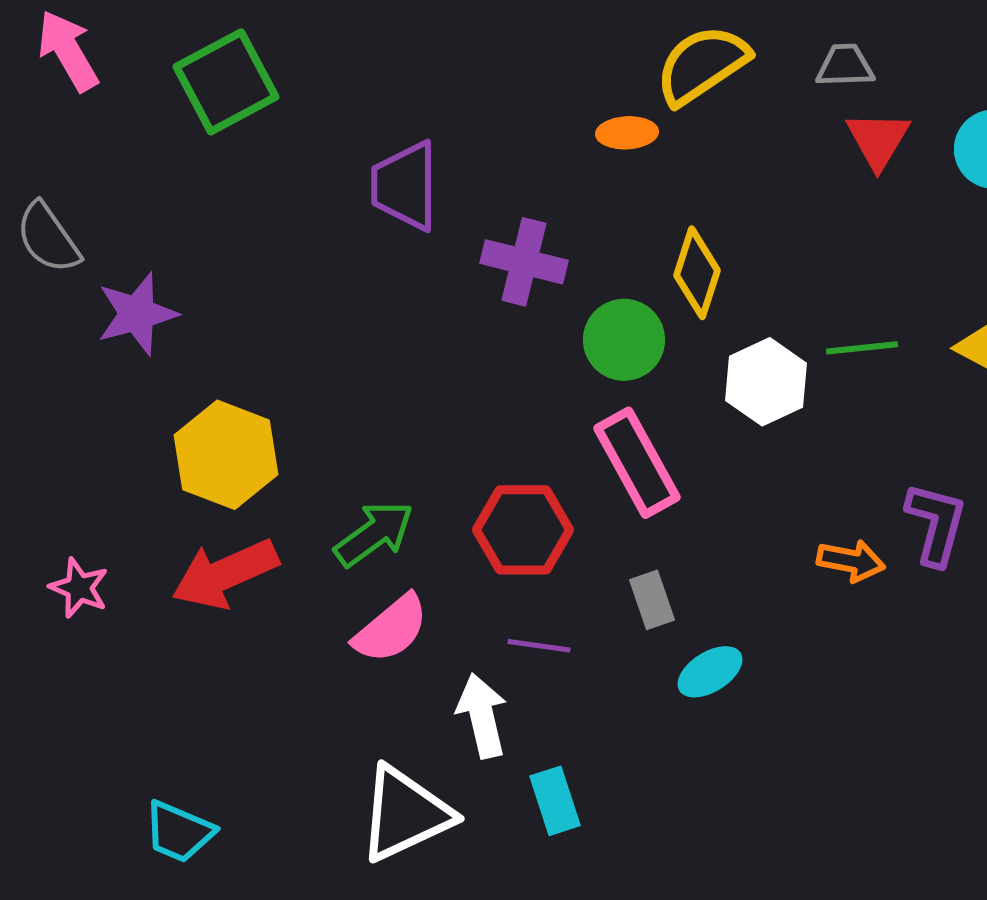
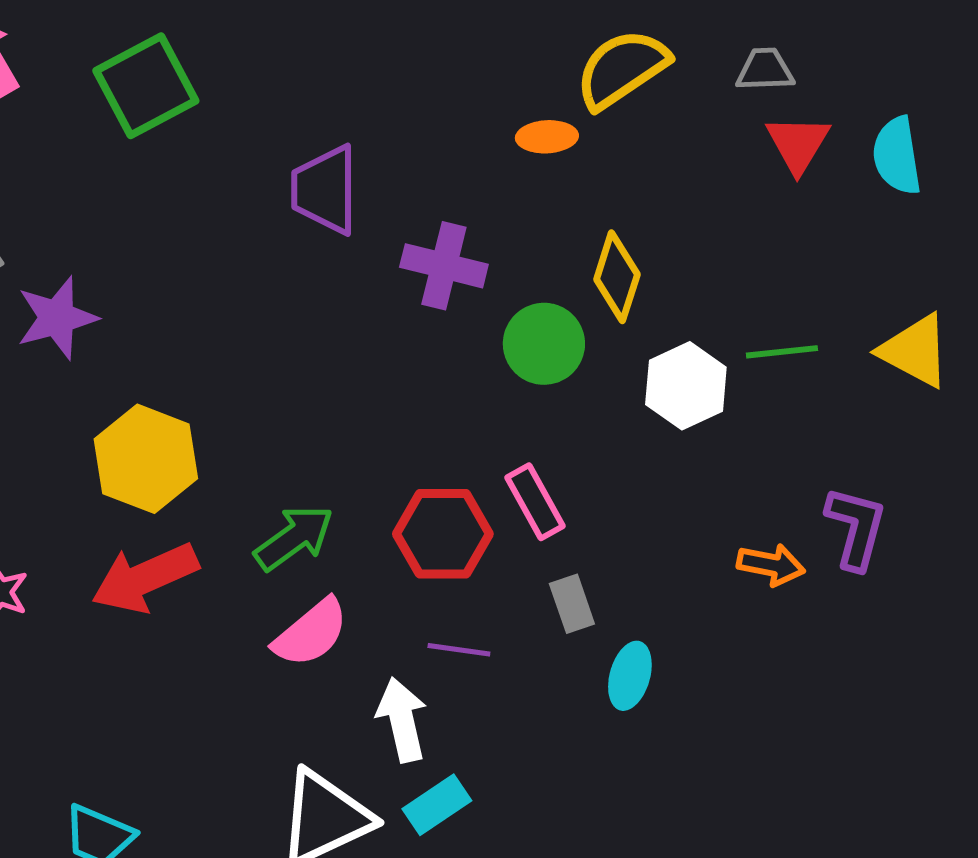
pink rectangle: (637, 463) -> (535, 502), moved, size x0.7
cyan ellipse: (710, 672) -> (630, 676), turned -42
cyan rectangle: (555, 801) -> (437, 805), moved, turned 74

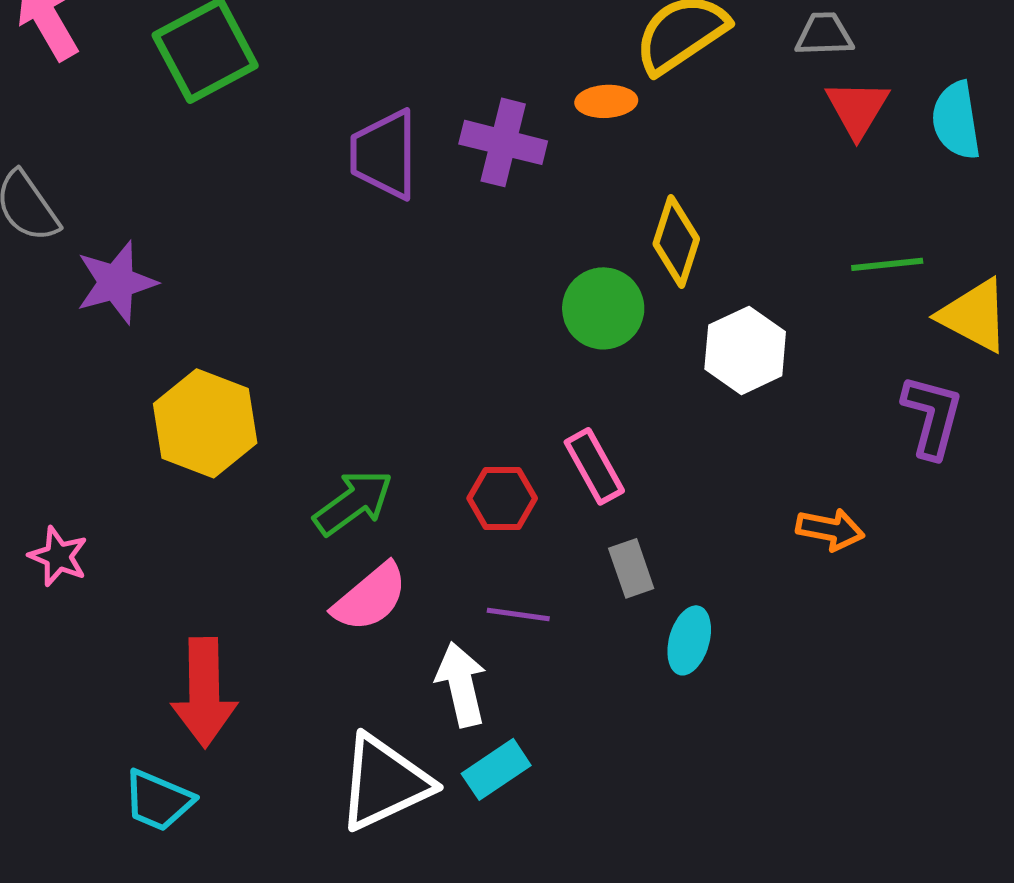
purple cross: (444, 266) -> (503, 142), moved
green line: (782, 352) -> (887, 264), moved
purple L-shape: (856, 528) -> (932, 416), moved
red hexagon: (443, 534) -> (502, 498), size x0.7
red arrow: (145, 578) -> (204, 692), moved, turned -67

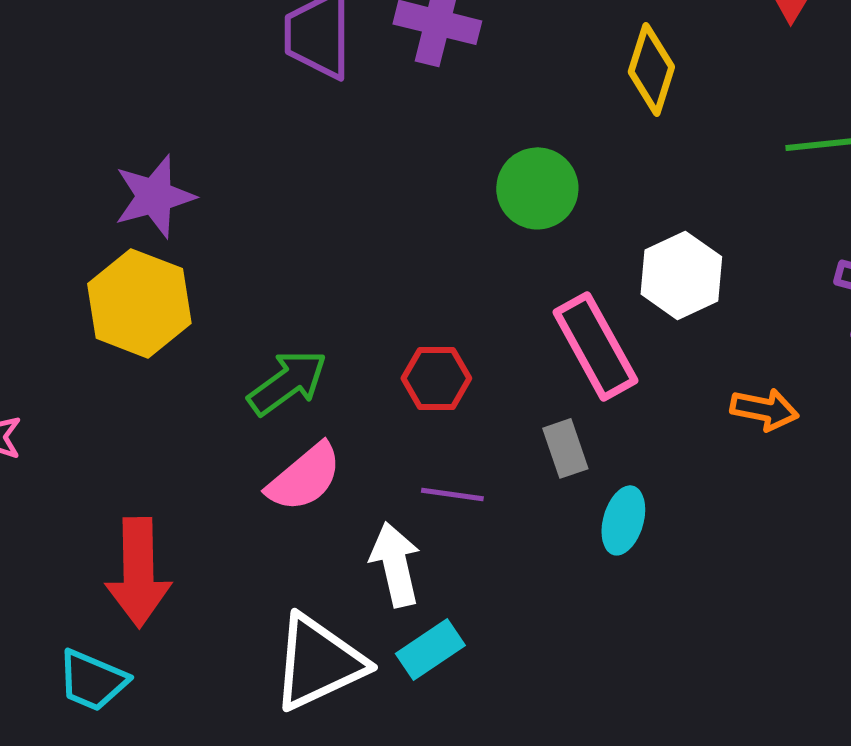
yellow diamond: (676, 241) -> (651, 69), moved
purple star: (116, 282) -> (154, 196), moved
white hexagon: (745, 350) -> (681, 275), moved
pink rectangle: (594, 466) -> (595, 346), moved, size x1.4

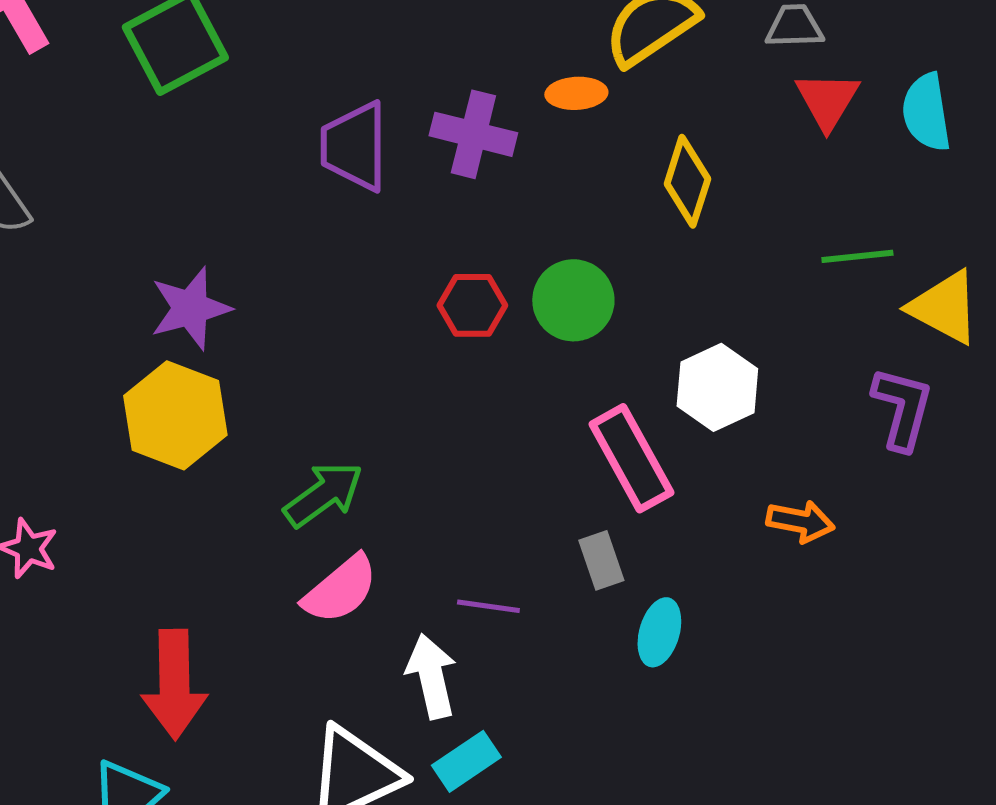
red hexagon: (436, 378) -> (472, 305), moved

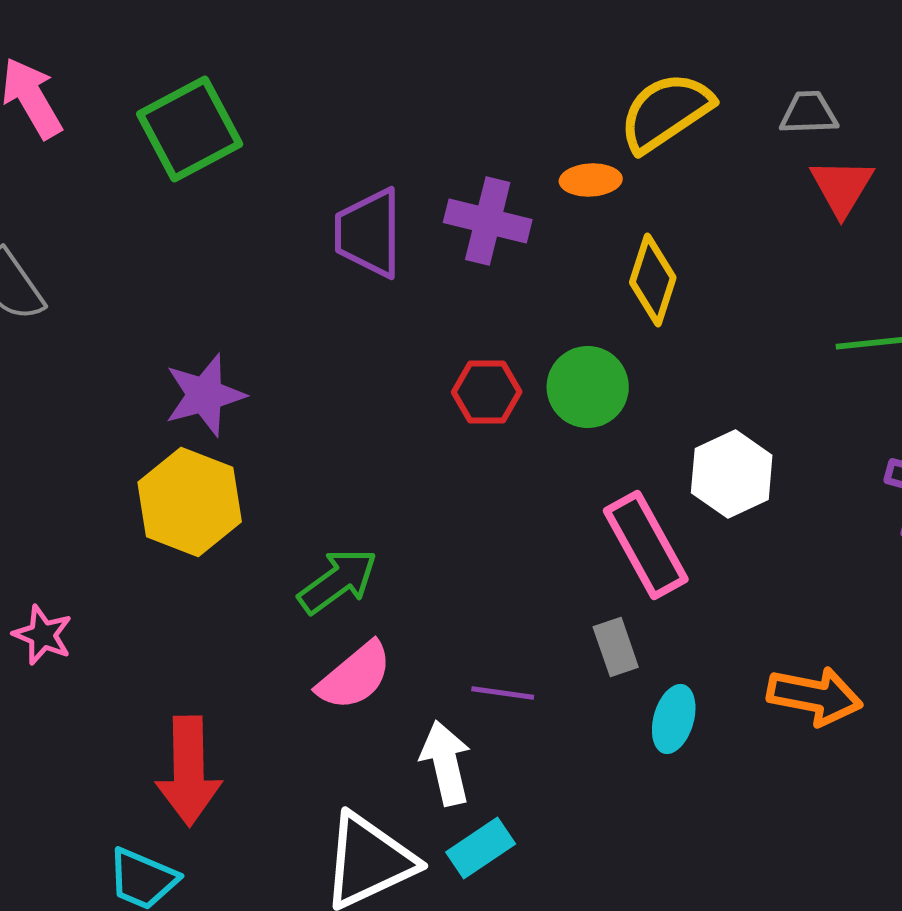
yellow diamond: (687, 181) -> (653, 280), moved
orange arrow: (800, 521) -> (815, 696), moved, size x1.4

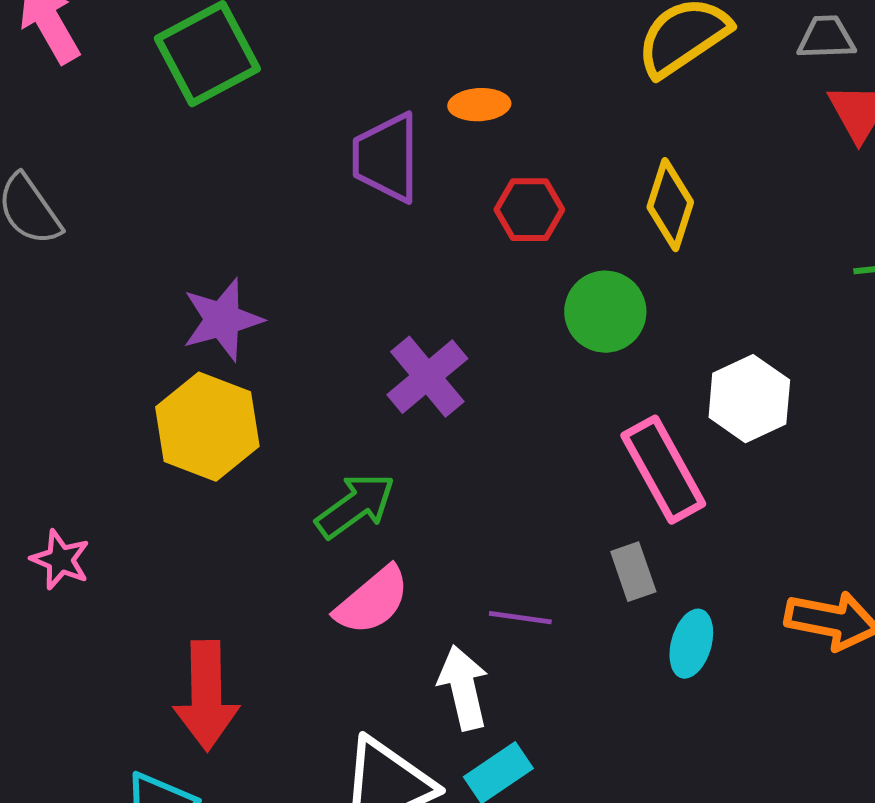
orange ellipse: (591, 180) -> (479, 105), moved
purple cross: (488, 221) -> (427, 377), moved, turned 36
red hexagon: (487, 392) -> (529, 210), moved

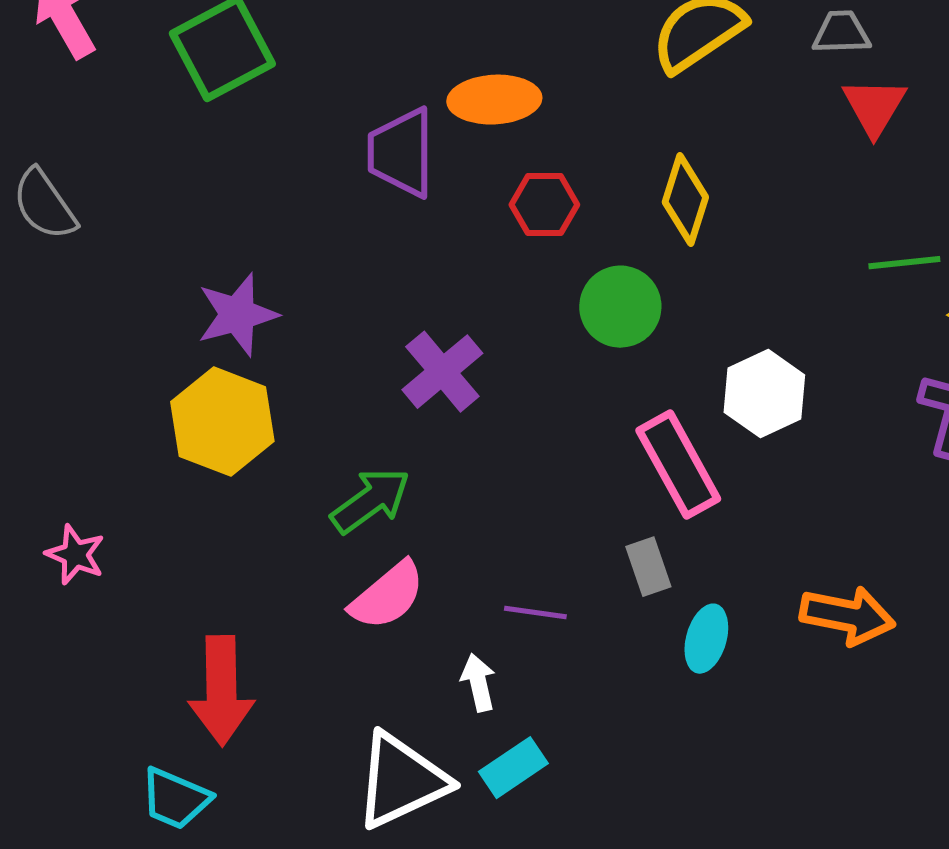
orange ellipse: (479, 105) -> (494, 100), size x1.5
white arrow: (463, 688) -> (478, 683), size x0.7

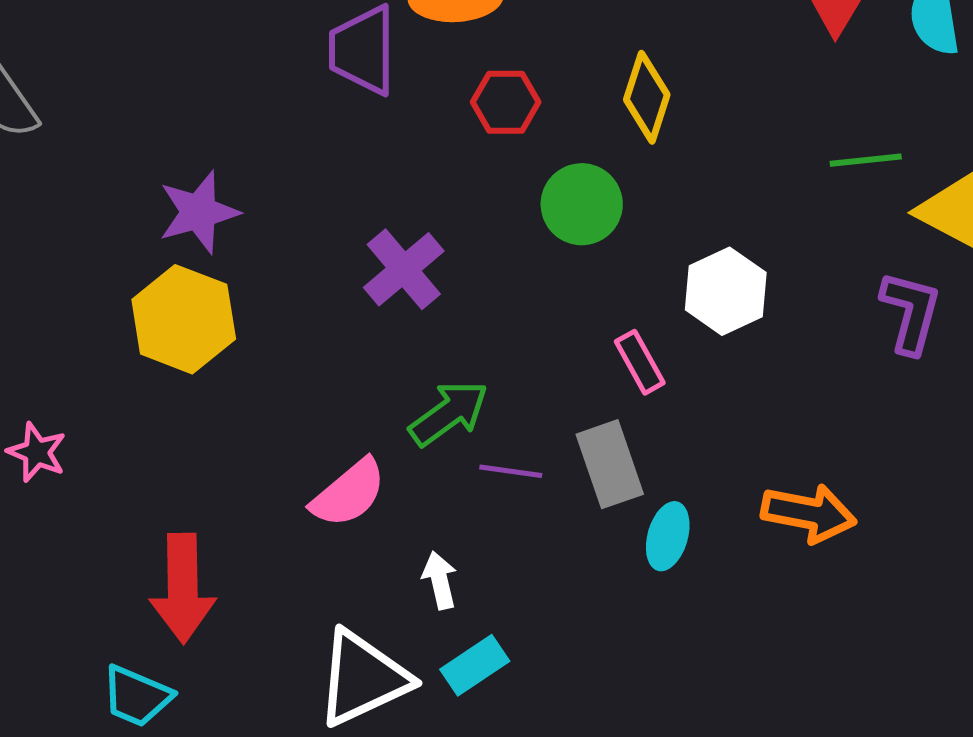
pink rectangle: (678, 465) -> (640, 362), size x0.6
green arrow: (370, 501) -> (449, 413), moved
gray rectangle: (648, 567) -> (610, 464), size x1.5
purple line: (535, 613) -> (511, 471), moved

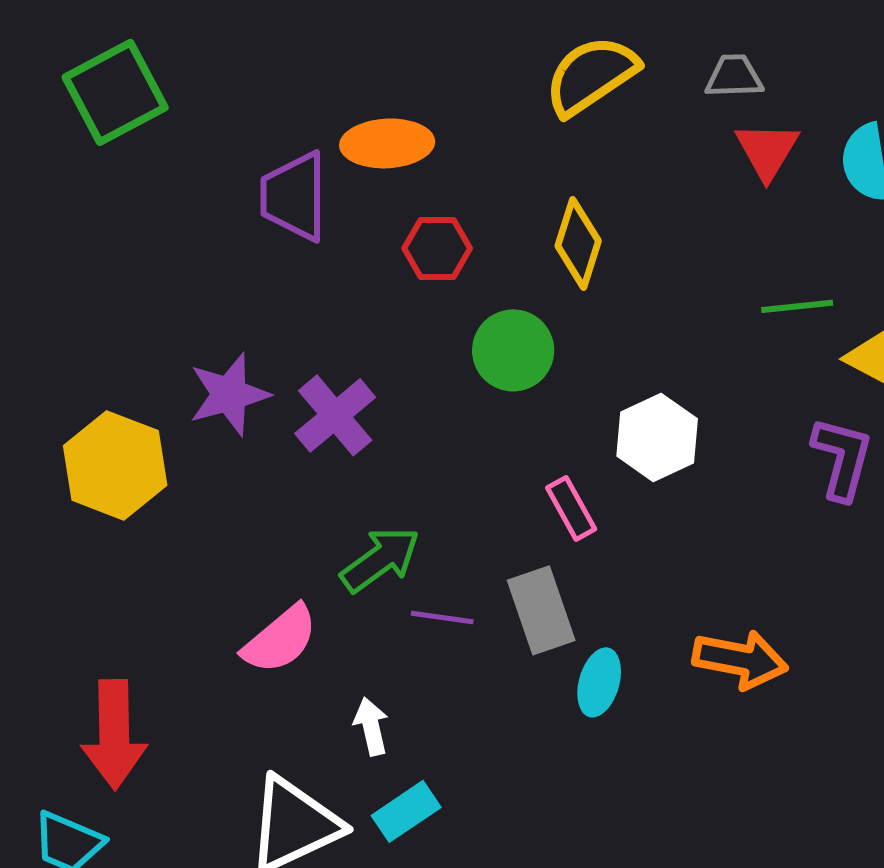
purple star: (199, 212) -> (229, 394), moved

